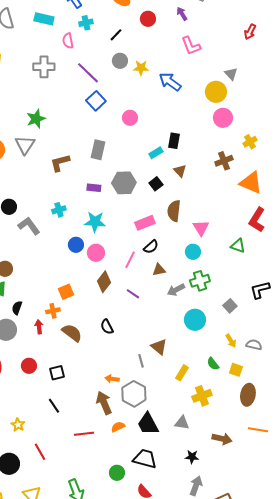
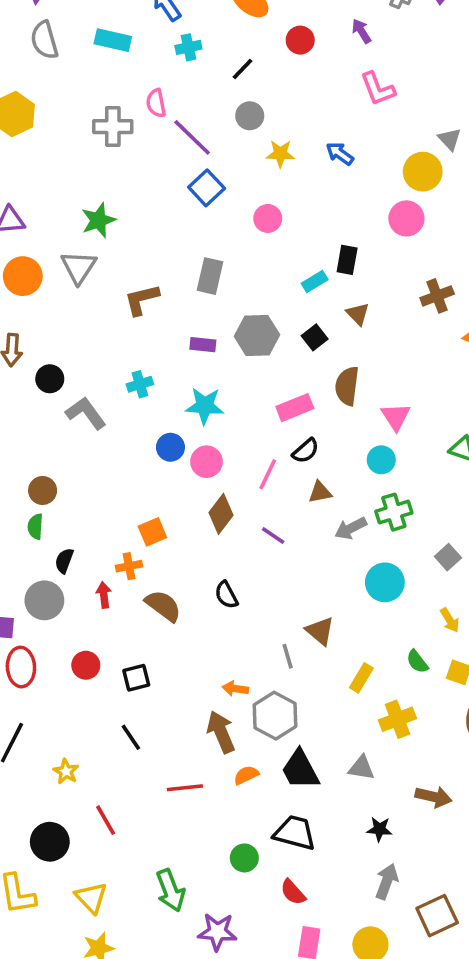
pink semicircle: (68, 41) -> (156, 103), moved
yellow star: (141, 68) -> (280, 154), moved
blue arrow: (170, 82) -> (340, 154), size x0.7
pink circle: (223, 118) -> (406, 218), moved

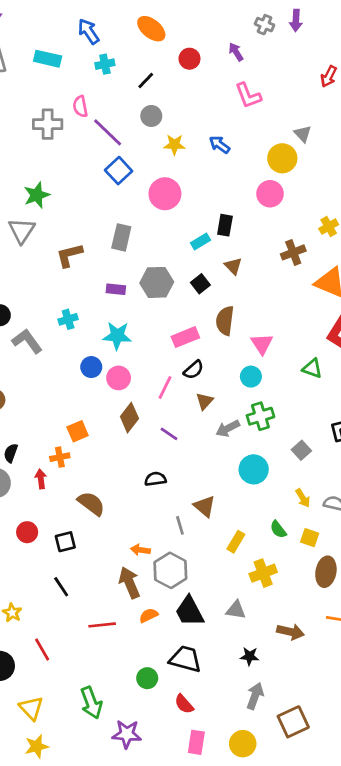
pink circle: (268, 218) -> (165, 194), size x1.5
brown triangle: (320, 492) -> (205, 401), turned -36
black semicircle: (226, 595) -> (155, 479), moved, turned 110
brown semicircle: (163, 606) -> (91, 503), moved

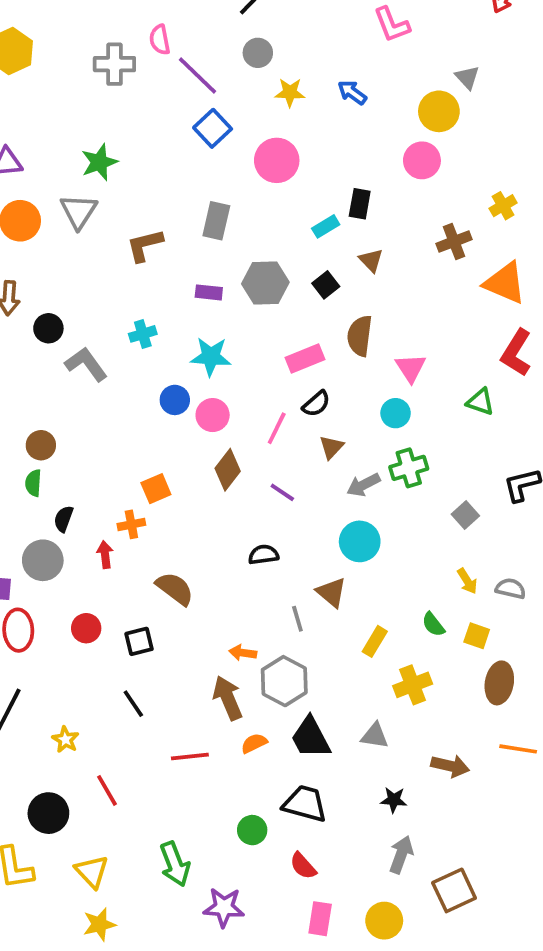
cyan circle: (254, 469) -> (360, 541), moved

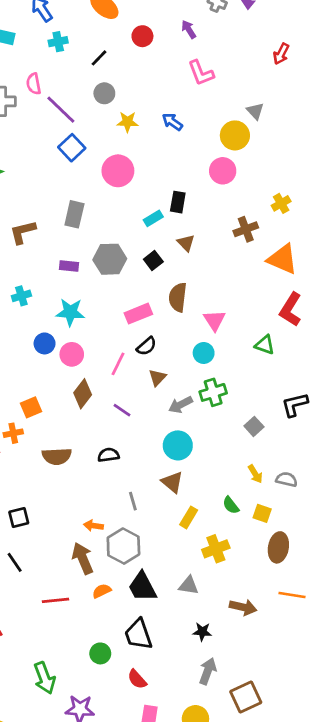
brown semicircle: (175, 589) -> (57, 456), moved, turned 140
brown triangle: (331, 592) -> (172, 482), moved
black trapezoid: (305, 804) -> (138, 634), turned -124

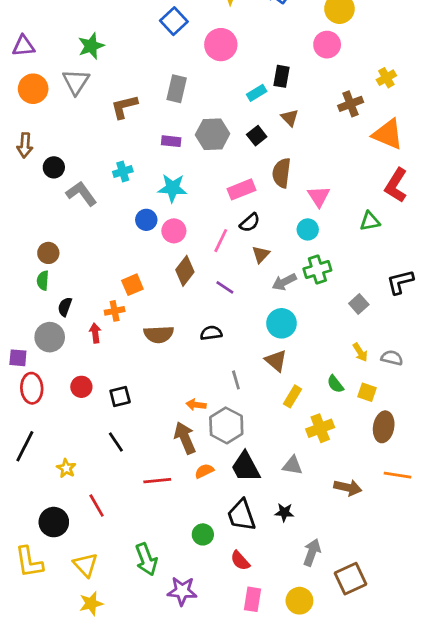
green triangle: (265, 345) -> (370, 221), turned -30
black star: (202, 632) -> (284, 512), moved

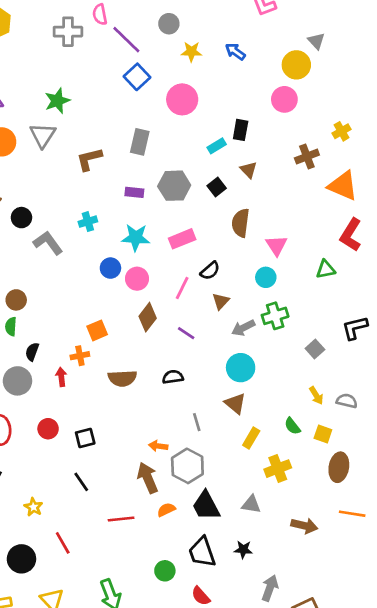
pink rectangle: (241, 189) -> (182, 239), moved

